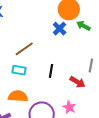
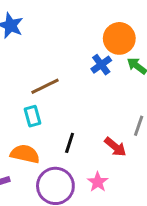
cyan rectangle: (19, 70) -> (32, 116), turned 56
black line: (51, 71) -> (70, 143), moved

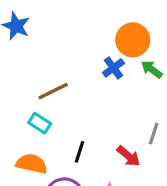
cyan rectangle: (32, 116) -> (40, 123), turned -42

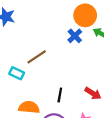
cyan rectangle: (40, 123) -> (17, 73), moved

